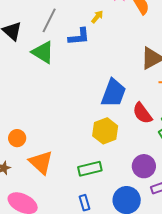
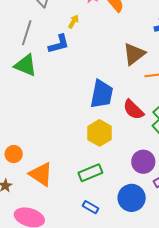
blue rectangle: (85, 203) -> (90, 207), turned -35

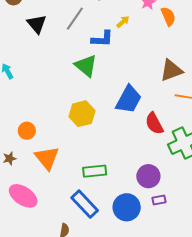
green triangle: (26, 65) -> (86, 66), moved
yellow hexagon: (99, 133) -> (82, 114), moved
blue rectangle: (90, 207) -> (85, 204), size x1.8

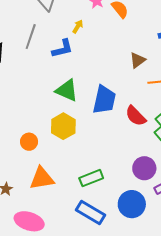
green triangle: (86, 66) -> (67, 90), moved
brown triangle: (171, 70) -> (138, 60), size x0.7
orange circle: (27, 131) -> (29, 142), moved
orange triangle: (47, 158) -> (42, 178), turned -44

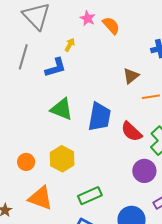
yellow hexagon: (63, 126) -> (62, 159), moved
purple circle: (144, 168) -> (144, 171), moved
orange triangle: (42, 178) -> (40, 198), turned 32

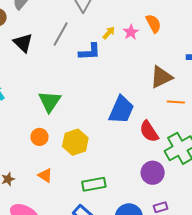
pink star: (88, 18) -> (131, 32), moved
brown triangle: (131, 76) -> (161, 77), size x1.4
green triangle: (62, 109) -> (50, 101), moved, turned 30
orange triangle: (40, 198) -> (45, 175), size x0.6

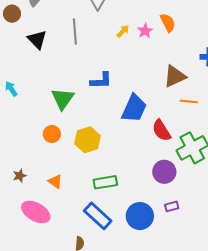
gray line: (61, 34) -> (75, 31), turned -35
blue L-shape: (90, 52) -> (101, 81), moved
orange triangle: (45, 175) -> (55, 181), moved

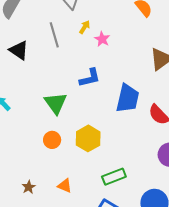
yellow arrow: (123, 31) -> (85, 27), moved
pink star: (145, 31) -> (102, 39), moved

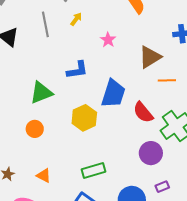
pink star: (102, 39) -> (108, 40), moved
green triangle: (56, 103) -> (41, 93), turned 40
yellow hexagon: (88, 138) -> (84, 118), moved

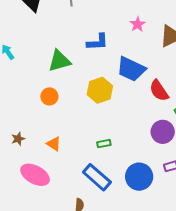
pink star: (108, 40) -> (138, 24), moved
blue trapezoid: (113, 94) -> (131, 69), turned 92
green rectangle: (94, 170) -> (104, 144), size x0.6

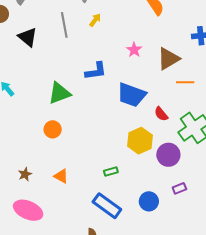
yellow hexagon: (100, 90) -> (140, 141), moved
red semicircle: (159, 91) -> (161, 114), size x0.7
pink ellipse: (35, 175) -> (28, 210), moved
blue circle: (139, 177) -> (149, 201), size x0.7

